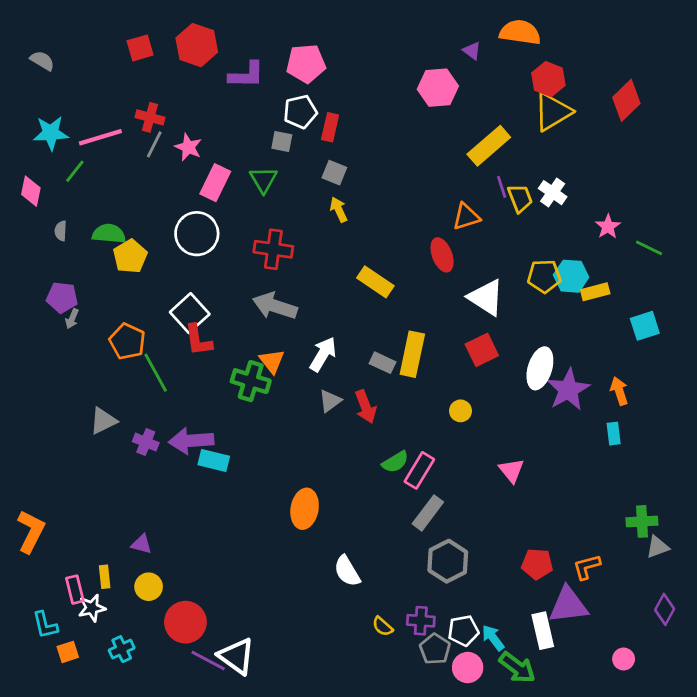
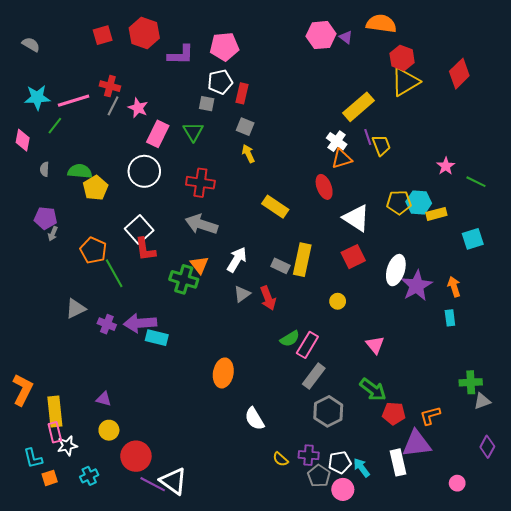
pink hexagon: (438, 88) -> (321, 35), moved
white cross: (553, 193) -> (337, 141), moved
yellow rectangle: (105, 577) -> (55, 411), moved, size x1.8
green arrow: (517, 668) -> (373, 390), moved

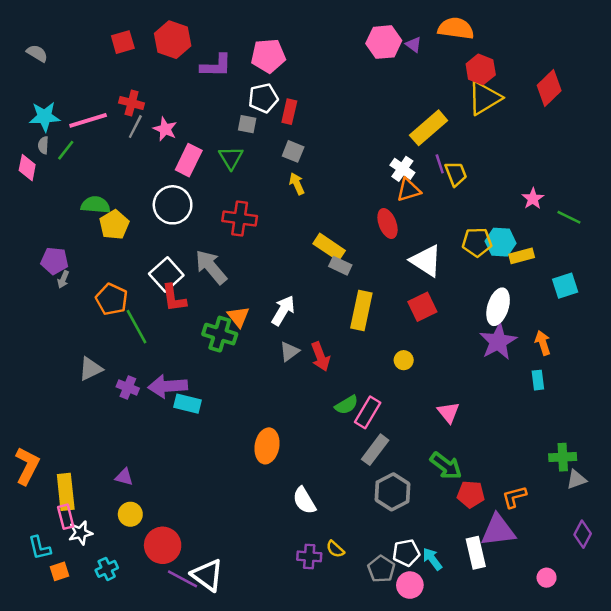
gray semicircle: (44, 169) -> (43, 145), moved
gray arrow: (201, 224) -> (211, 267), moved, turned 32
gray rectangle: (280, 266) -> (340, 266), moved
white ellipse: (396, 270) -> (498, 307), moved
purple cross: (309, 455) -> (309, 556), moved

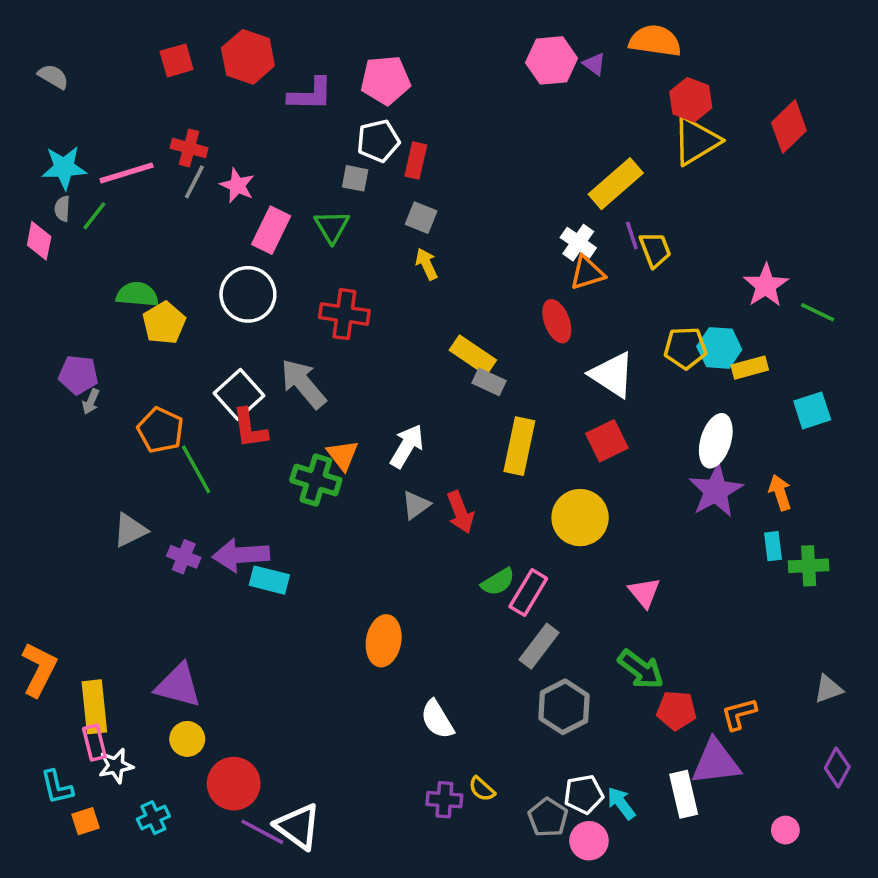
pink star: (533, 199) -> (766, 285), size x1.4
yellow circle: (404, 360) -> (580, 518), size x2.0
green cross: (563, 457) -> (809, 566), moved
purple triangle: (124, 477) -> (178, 685), size x1.8

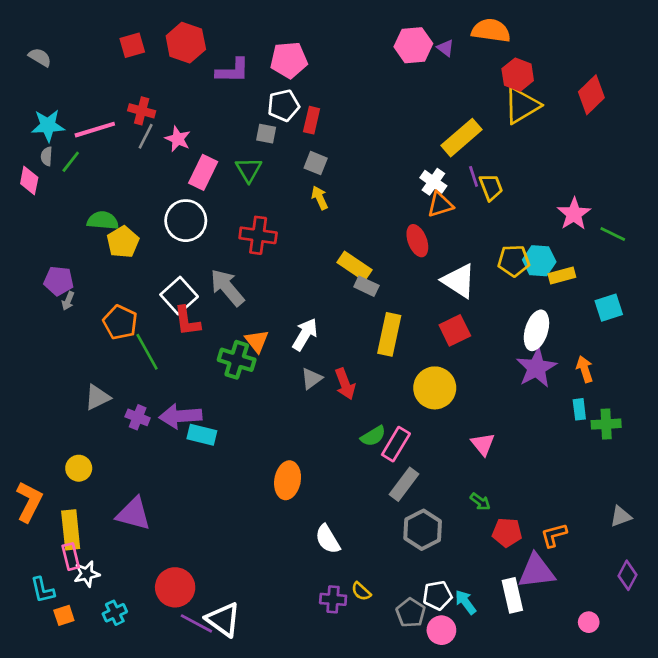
green arrow: (641, 669) -> (480, 502), size x0.6
yellow circle: (187, 739) -> (79, 468), moved

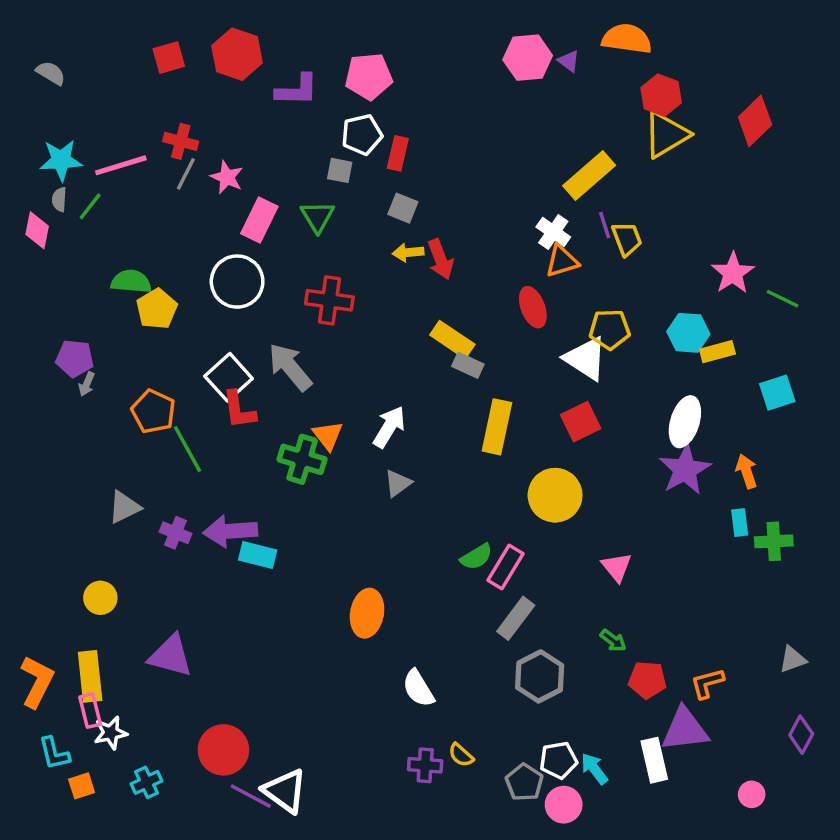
yellow arrow: (320, 198) -> (408, 252), turned -70
yellow pentagon: (514, 261) -> (610, 329), moved
red arrow: (345, 384) -> (441, 259), moved
orange L-shape: (29, 502) -> (37, 682), moved

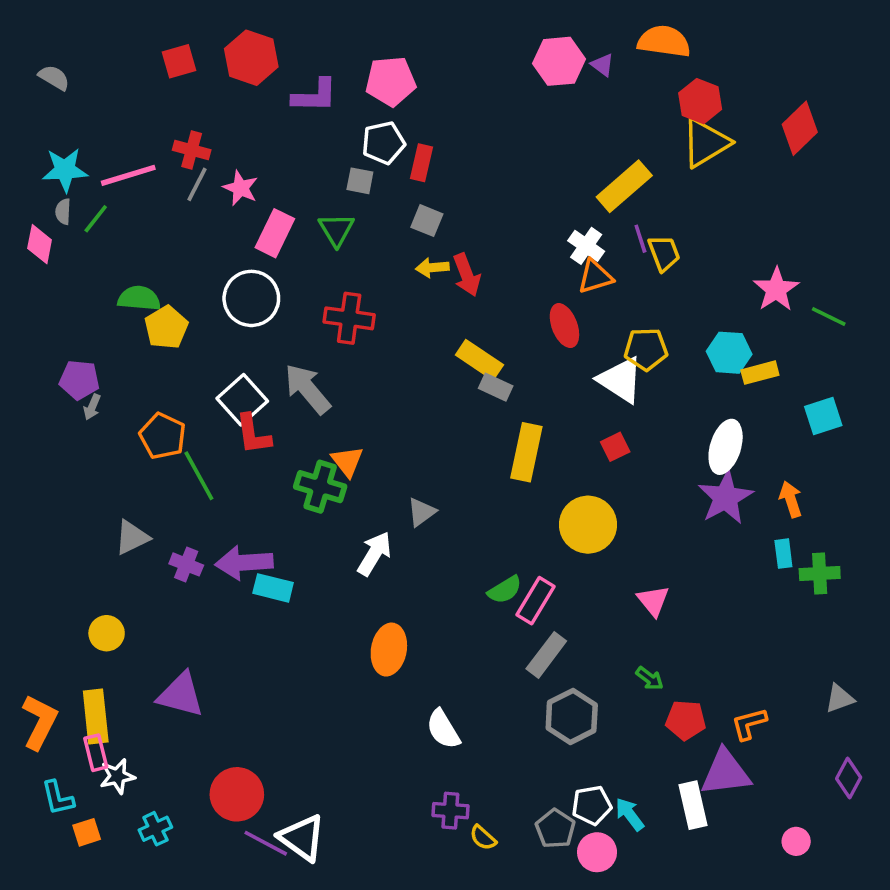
red square: (581, 422) -> (615, 447), size x0.7
white arrow: (389, 427) -> (374, 554), moved
yellow semicircle: (461, 755) -> (483, 838), moved

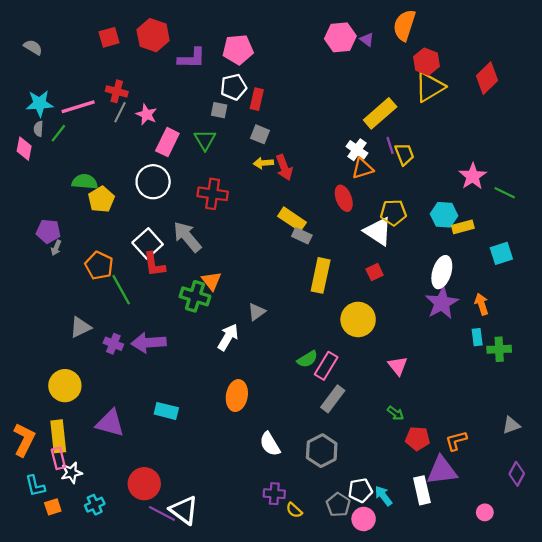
orange semicircle: (664, 41) -> (404, 25), turned -80
cyan rectangle: (273, 588) -> (166, 411), moved
yellow circle: (107, 633) -> (65, 386), size x1.5
gray hexagon: (572, 716) -> (322, 451), moved

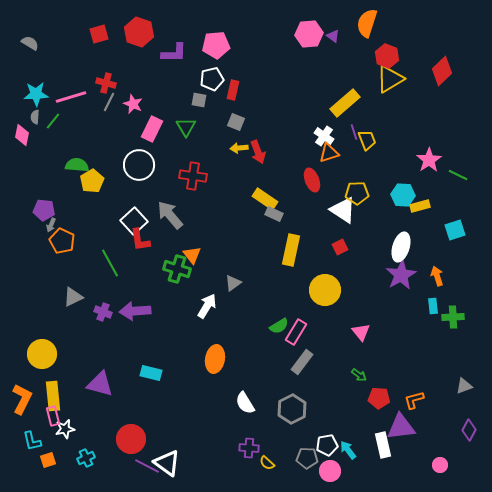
orange pentagon: (99, 265) -> (62, 241), moved
yellow circle: (65, 386) -> (42, 354), moved
gray pentagon: (338, 505) -> (307, 458), turned -30

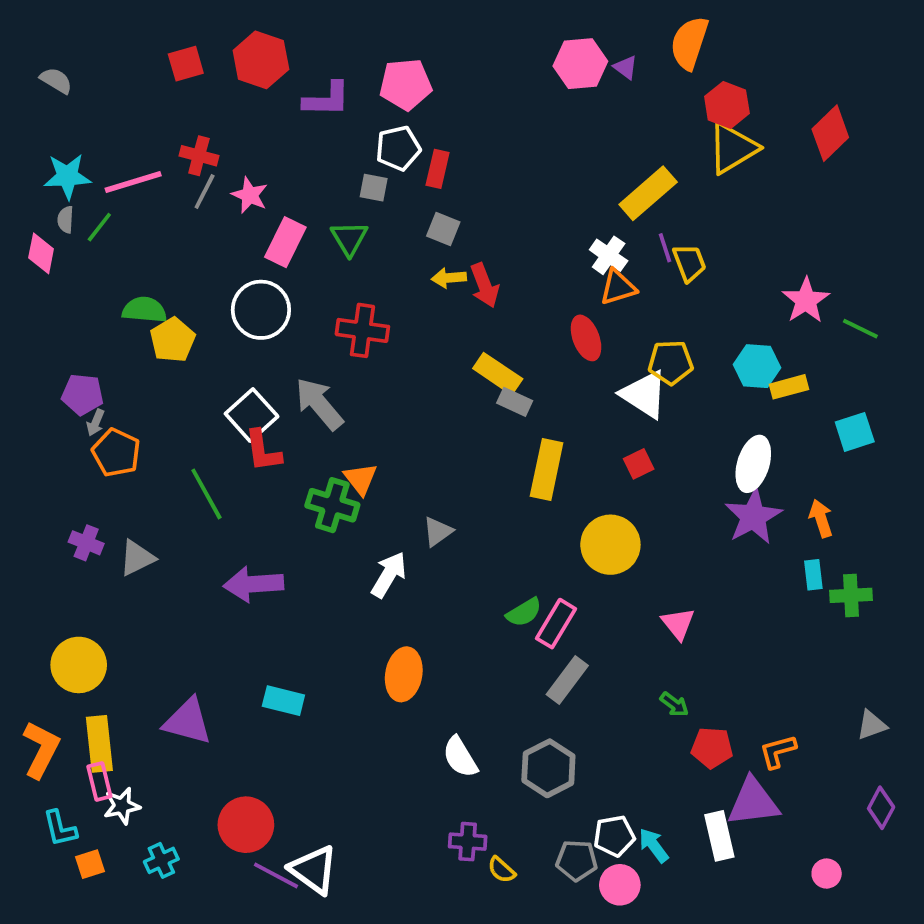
purple cross: (103, 312) -> (86, 543), moved

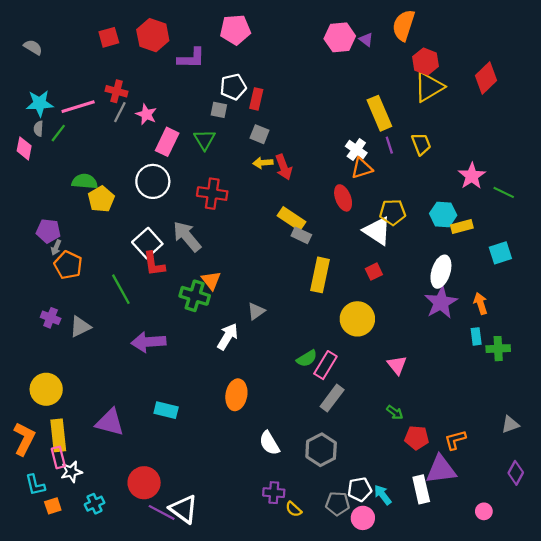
pink pentagon: (406, 84) -> (235, 30), moved
yellow rectangle: (648, 193) -> (379, 113), turned -72
yellow trapezoid: (689, 263) -> (421, 144), moved

